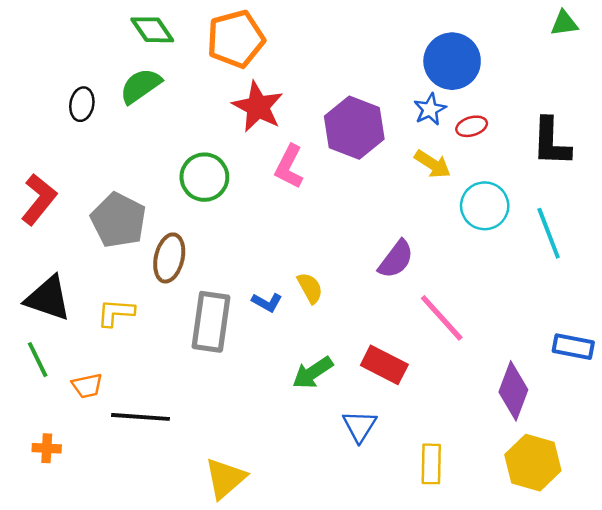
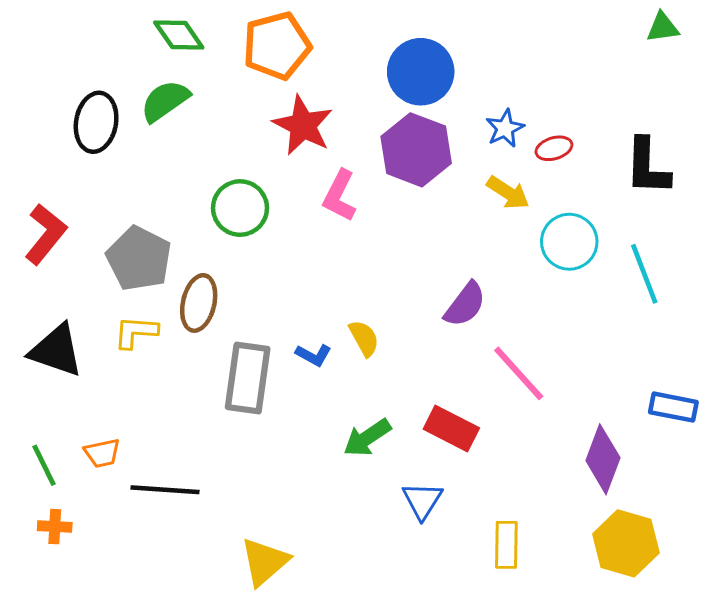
blue circle: (452, 61) -> (421, 72), moved
black ellipse: (82, 104) -> (96, 122), size x1.5
yellow L-shape: (116, 313) -> (136, 332), moved
green line: (38, 360) -> (44, 465), moved

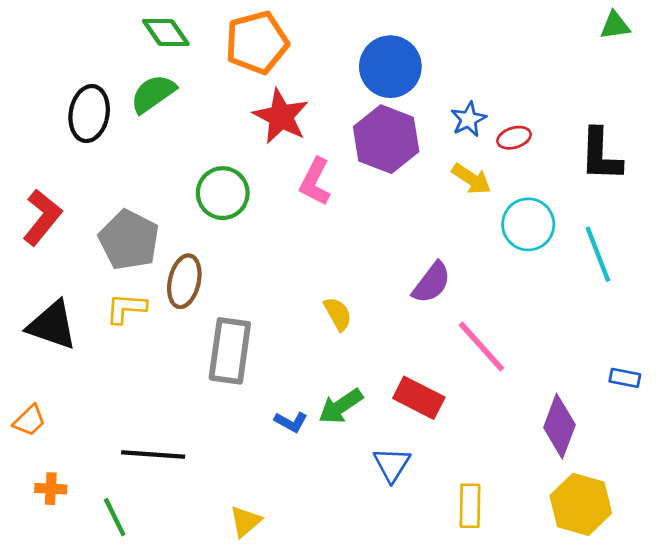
blue L-shape: (314, 355) -> (291, 422), moved
blue rectangle: (673, 407) -> (625, 378), size x0.7
orange trapezoid: (102, 453) -> (29, 420), moved, turned -32
green line: (44, 465) -> (115, 517), moved
yellow triangle: (265, 562) -> (245, 521), size x0.7

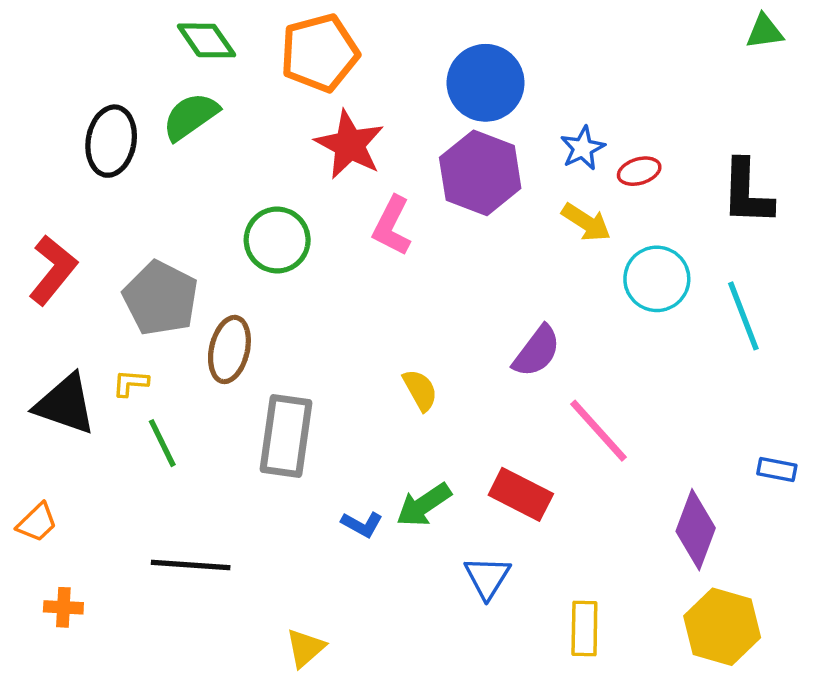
yellow L-shape: (126, 308) -> (131, 383), moved, size x0.7
green line: (115, 517) -> (162, 443), moved

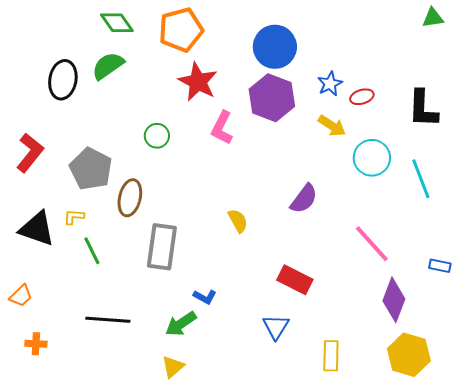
green circle: (277, 240) -> (157, 136), size x0.7
pink line: (599, 431) -> (372, 244), moved
green arrow: (424, 505) -> (181, 324), moved

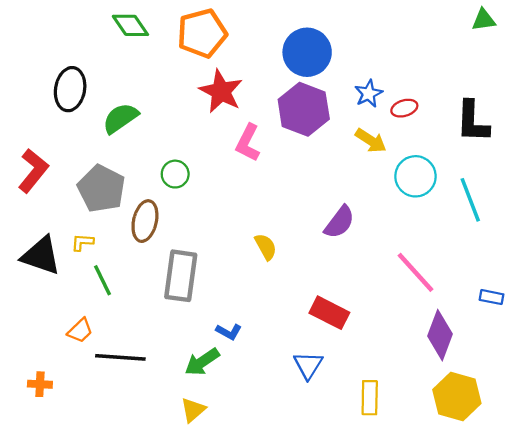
green semicircle: (108, 66) -> (120, 118), moved
green circle: (157, 136) -> (175, 174), moved
orange trapezoid: (21, 296) -> (80, 331), moved

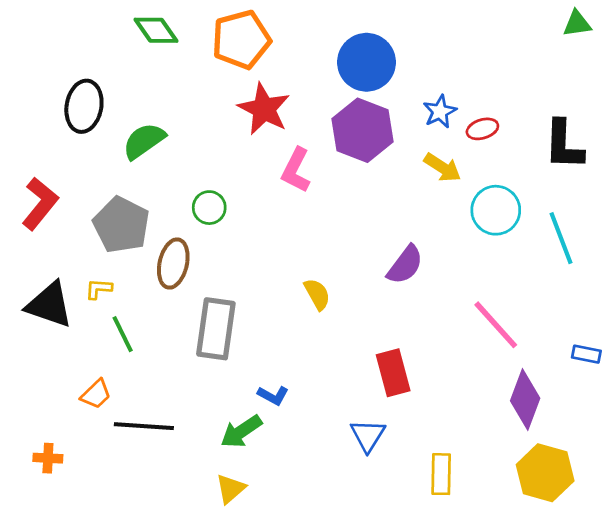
red rectangle: (329, 313) -> (393, 373), turned 48

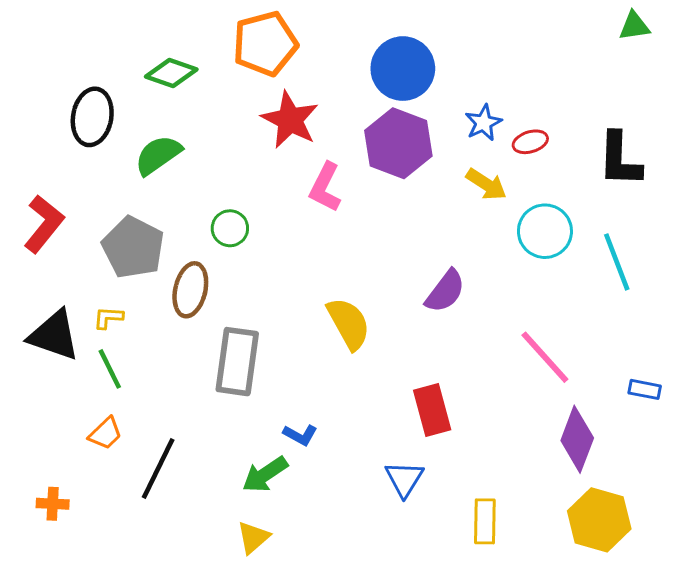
green diamond: (156, 30) -> (171, 73), moved, turned -36
yellow semicircle: (317, 294) -> (349, 324), size x1.5
green line: (123, 334) -> (110, 369), moved
black line: (144, 426) -> (158, 469), turned -68

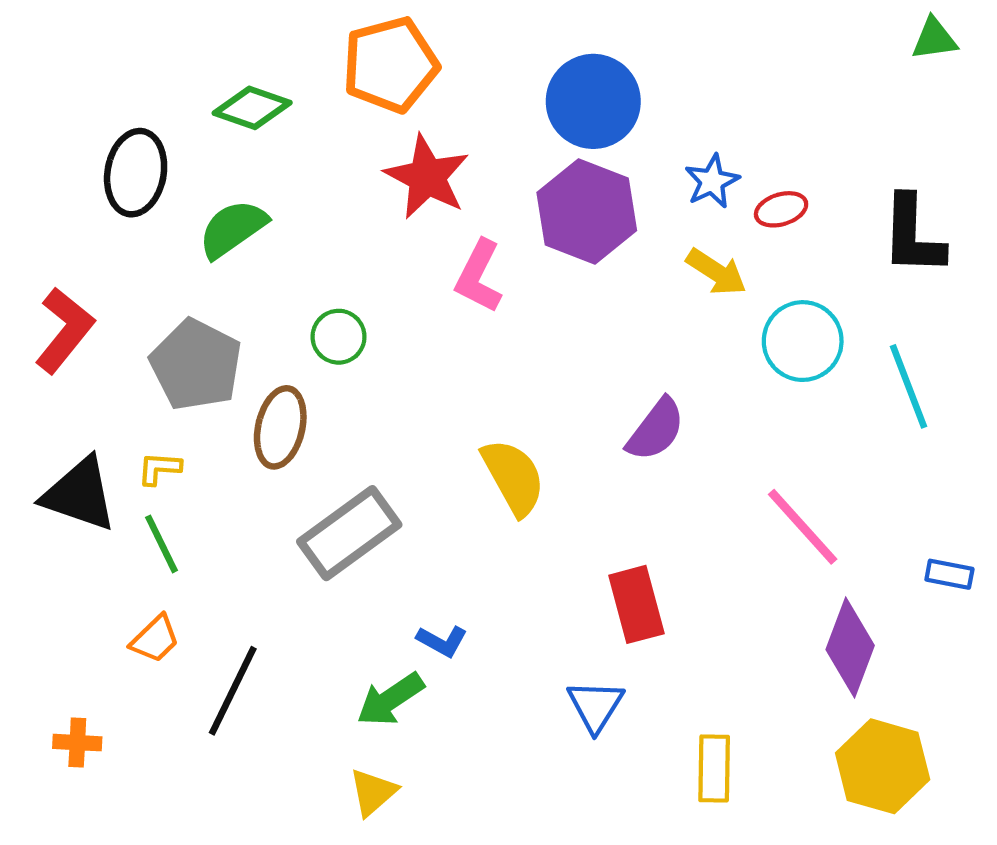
gray rectangle: (237, 362) -> (349, 533), turned 46

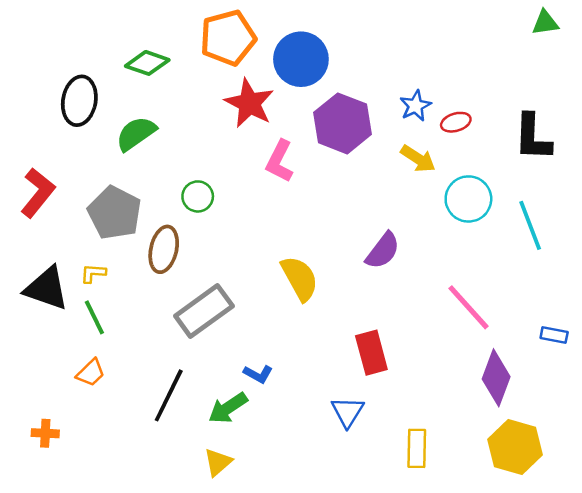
blue circle: (593, 101) -> (301, 59), moved
black line: (233, 691) -> (169, 395), moved

